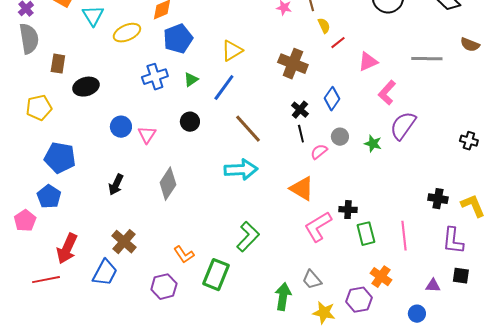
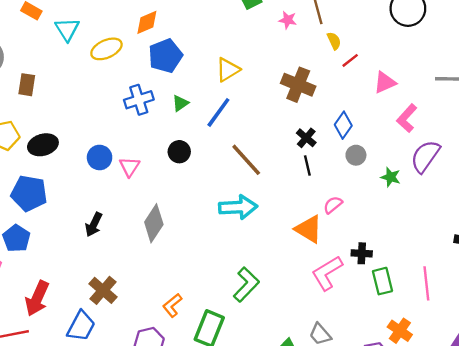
black ellipse: (86, 87) -> (43, 145), moved
gray circle: (340, 137) -> (356, 155), moved
pink semicircle: (319, 152) -> (333, 205), moved
orange L-shape: (184, 255) -> (172, 305), turned 85

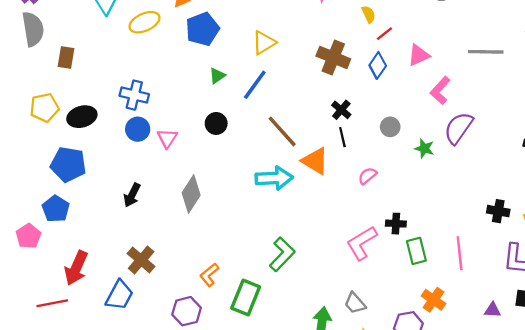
blue cross: (139, 100) -> (134, 95), moved, turned 32
blue diamond: (343, 125) -> (378, 65), moved
orange triangle: (309, 229) -> (315, 161), moved

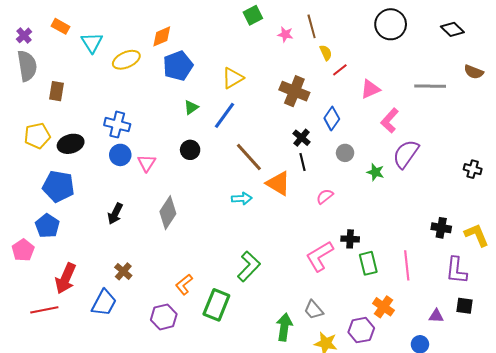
blue diamond: (378, 65) -> (332, 118), moved
cyan arrow: (274, 178) -> (242, 198), size x0.6
brown cross: (141, 260) -> (123, 271), size x0.7

